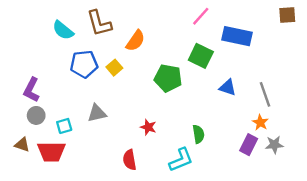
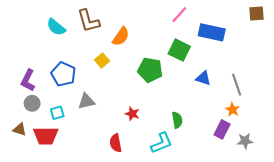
blue pentagon: (84, 64) -> (63, 74), moved, turned 30
gray star: (274, 145) -> (245, 141), moved

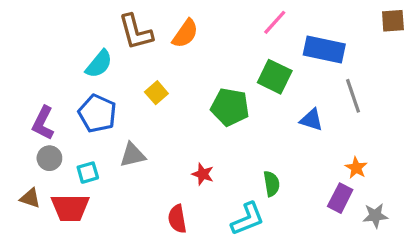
cyan semicircle: (56, 27) -> (99, 64), moved, turned -90
orange semicircle: (121, 37) -> (185, 34), moved
gray line: (237, 85) -> (353, 96), moved

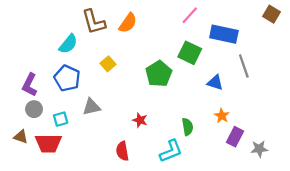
brown square: (393, 21) -> (271, 14), turned 35
green pentagon: (230, 107) -> (159, 74), turned 30
orange star: (356, 168) -> (222, 116), moved

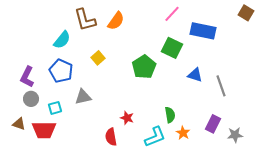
gray line: (244, 66) -> (221, 86), moved
orange star: (222, 116) -> (183, 133), moved
red star: (140, 120) -> (127, 118), moved

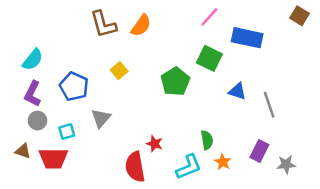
cyan semicircle: (62, 40) -> (33, 60), moved
gray triangle: (83, 97) -> (101, 118), turned -36
red semicircle: (111, 137) -> (135, 167), size x1.4

